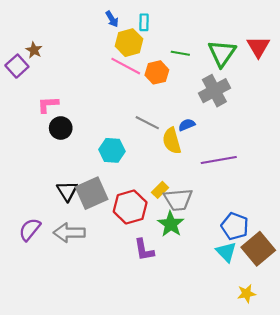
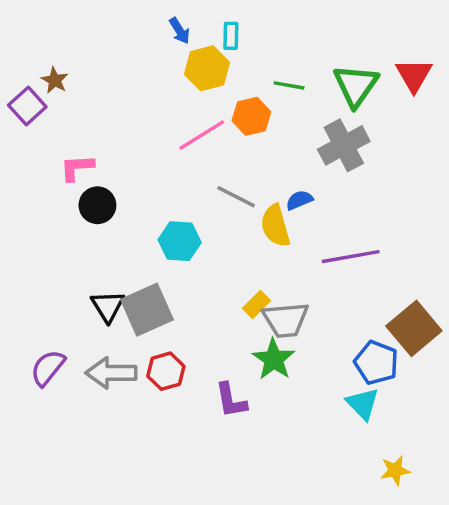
pink line: (126, 66) -> (202, 135), moved, turned -60
red hexagon: (130, 207) -> (166, 371), moved, size x0.7
brown square: (258, 249) -> (414, 328), moved

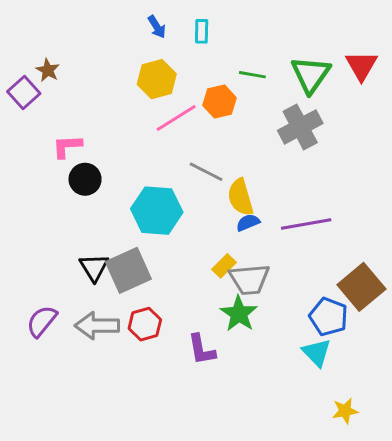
yellow hexagon: (207, 68) -> (157, 79), moved
blue semicircle: (299, 200) -> (248, 223), moved
cyan hexagon: (180, 241) -> (157, 211), size x1.4

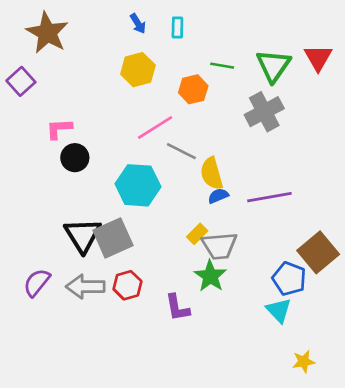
brown star: (48, 70) -> (47, 33), moved, size x2.0
pink line: (176, 118) -> (155, 127), moved
black triangle: (94, 267) -> (83, 235), size x1.4

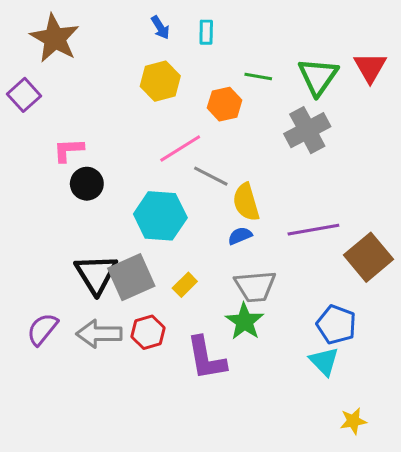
blue semicircle: (218, 196) -> (240, 236), moved
yellow rectangle: (197, 234) -> (185, 285), moved
brown square: (318, 252) -> (369, 257), moved
purple L-shape: (177, 308) -> (206, 358), size x1.4

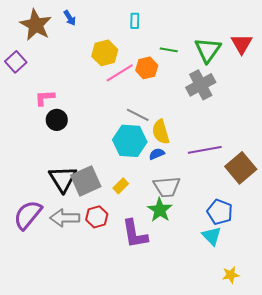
blue arrow: (160, 28) -> (70, 18), moved
pink line: (180, 149) -> (120, 73), moved
cyan hexagon: (160, 216) -> (130, 141), moved
purple semicircle: (42, 329) -> (28, 215), size x1.4

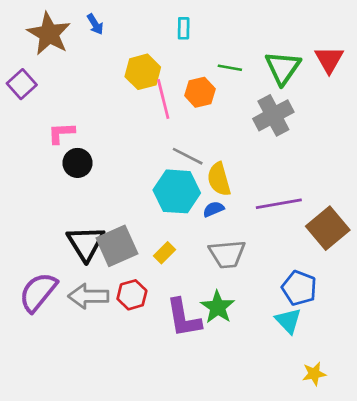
pink line: (120, 73) -> (163, 99), turned -72
green star: (160, 210) -> (218, 307), moved

